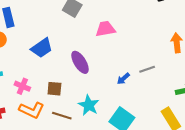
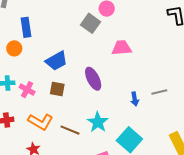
blue arrow: (123, 79) -> (135, 99), turned -64
pink cross: (22, 86) -> (27, 90), moved
brown square: (54, 89) -> (57, 89), moved

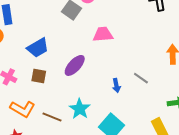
purple ellipse: (93, 79) -> (75, 65), turned 70
gray line: (159, 92) -> (141, 78), turned 49

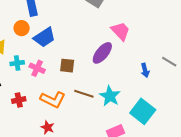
pink trapezoid: (103, 34) -> (121, 31), moved, turned 55
blue trapezoid: (38, 48) -> (44, 37), moved
brown line: (52, 117) -> (84, 94), moved

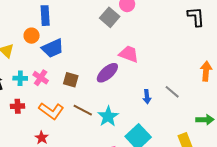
pink trapezoid: (121, 31) -> (129, 54), turned -35
cyan cross: (17, 63) -> (20, 78), moved

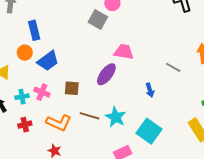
gray line: (172, 92) -> (173, 67), moved

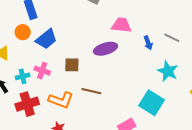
purple ellipse: (106, 74) -> (105, 49), turned 40
blue arrow: (150, 90) -> (148, 43), moved
cyan star: (116, 117) -> (168, 71), moved
red cross: (25, 125) -> (27, 104), size x1.6

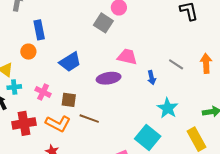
gray line: (172, 38) -> (176, 64), moved
blue trapezoid: (46, 39) -> (70, 62), moved
brown square: (72, 65) -> (69, 100), moved
cyan cross: (23, 76) -> (14, 87), moved

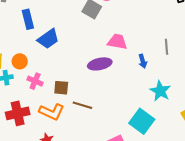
orange circle: (28, 52) -> (20, 61), moved
blue trapezoid: (70, 62) -> (48, 39), moved
gray line: (176, 64) -> (166, 47), turned 56

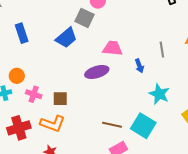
blue trapezoid: (48, 39) -> (66, 38), moved
brown line: (82, 105) -> (112, 125), moved

